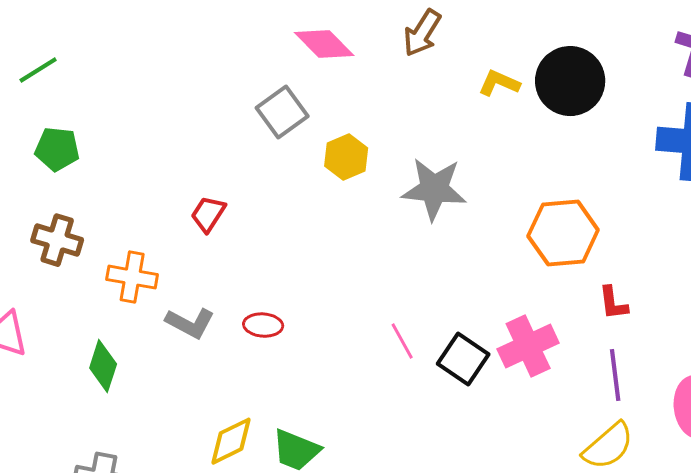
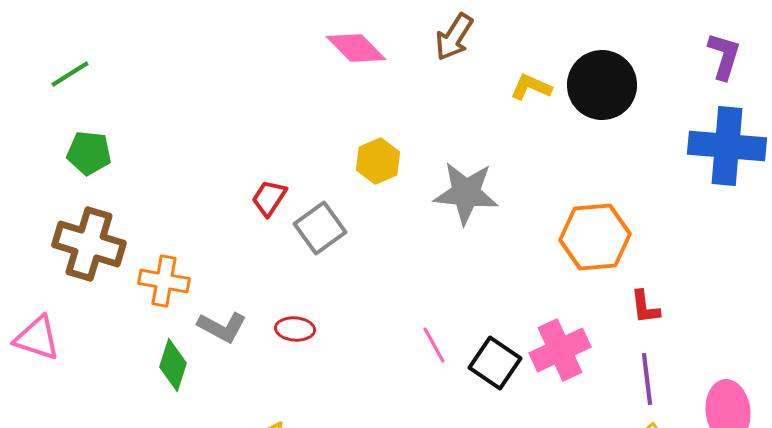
gray square: (282, 112) -> (320, 228), moved
red trapezoid: (208, 214) -> (269, 198), moved
brown cross: (57, 240) -> (89, 244), size x1.4
green diamond: (103, 366) -> (173, 365), moved

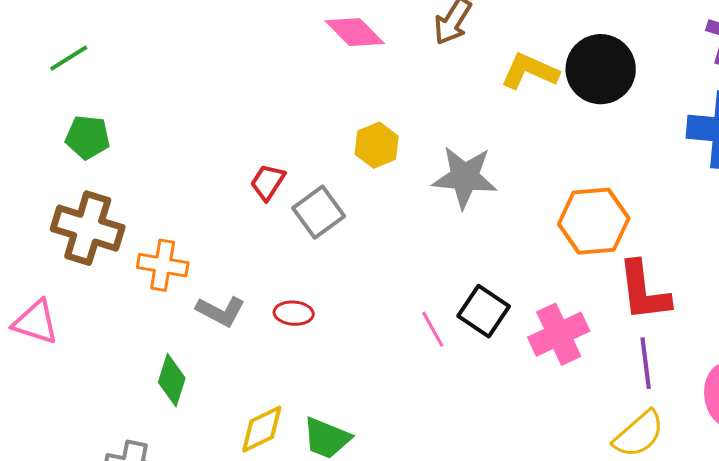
yellow L-shape: (531, 87) -> (530, 71), size x1.4
red L-shape: (645, 307) -> (644, 291), size x1.8
black square: (495, 363) -> (484, 311), moved
green diamond: (173, 365) -> (172, 380), moved

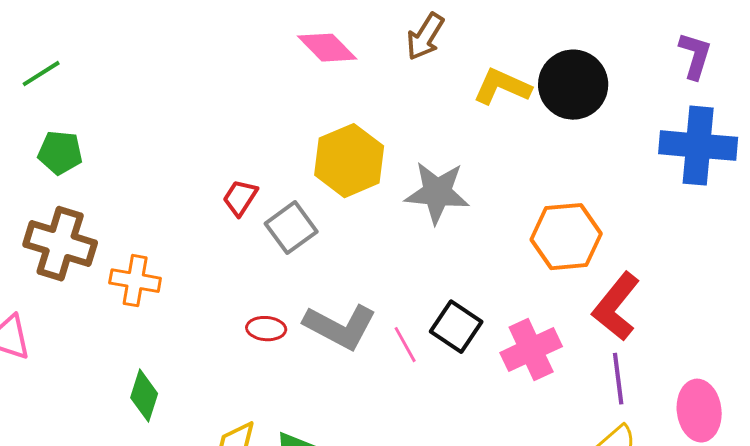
yellow hexagon: (377, 145) -> (349, 161), size x1.6
red L-shape: (644, 291) -> (616, 307), turned 46
gray L-shape: (221, 311) -> (340, 327), moved, size x1.5

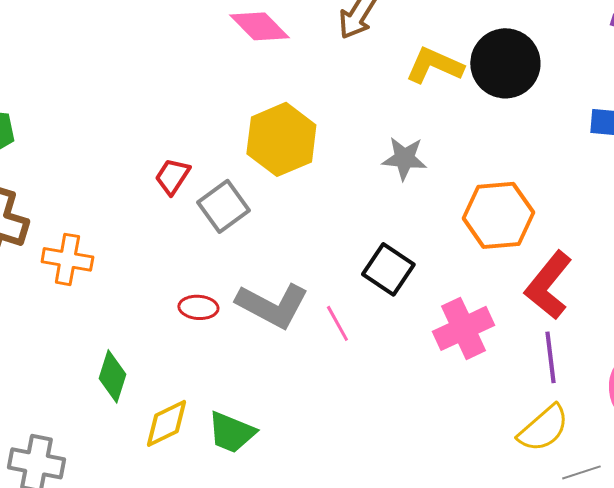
gray star: (437, 193) -> (404, 158), moved, size x0.7
black square: (456, 327) -> (388, 269), moved
green diamond: (144, 396) -> (112, 376), moved

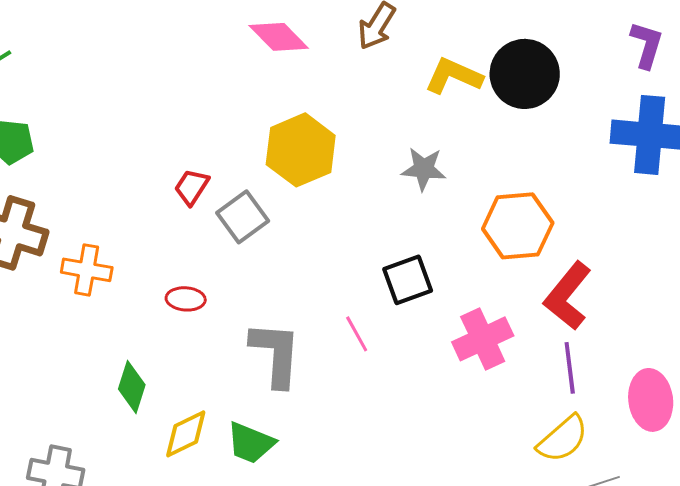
black square: (388, 269) -> (408, 280), turned 36
gray L-shape: (272, 305) -> (276, 354), moved, turned -114
red ellipse: (198, 307) -> (186, 299), moved

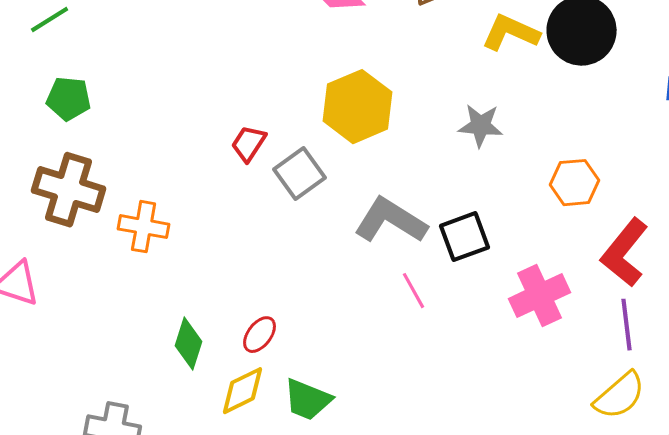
orange hexagon: (518, 226) -> (575, 183), size x0.7
red ellipse: (186, 299) -> (260, 335), moved, turned -57
gray L-shape: (276, 354) -> (391, 221), moved, turned -62

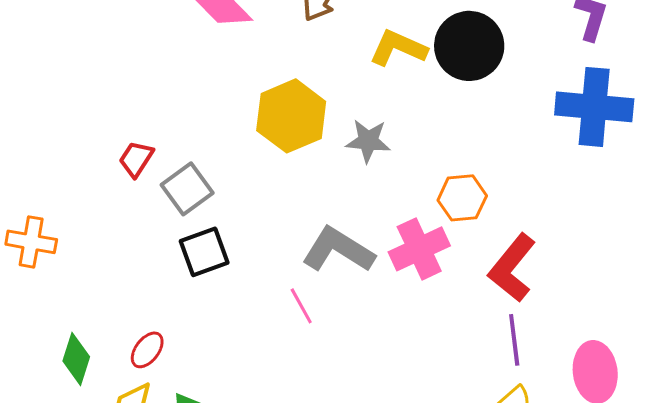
yellow hexagon: (358, 107) -> (291, 116), moved
gray L-shape: (391, 221) -> (338, 250), moved
black square: (465, 237) -> (204, 252), moved
pink cross: (540, 296) -> (419, 249), moved

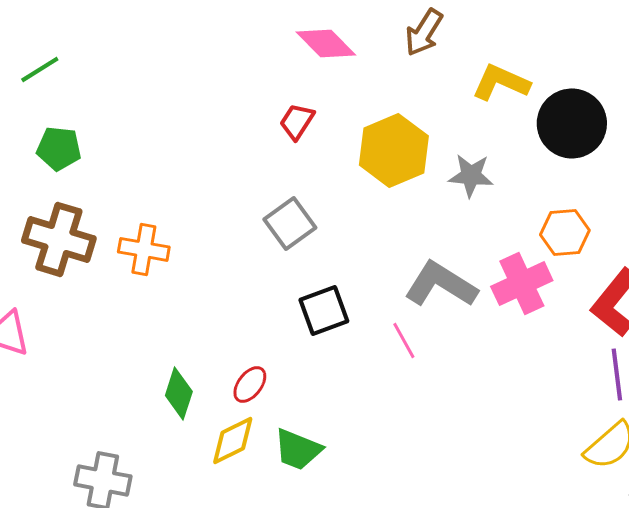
black circle: (469, 46) -> (572, 123), moved
red trapezoid: (136, 159) -> (297, 121), moved
orange cross: (31, 242) -> (144, 249), moved
black square: (204, 252) -> (324, 310), moved

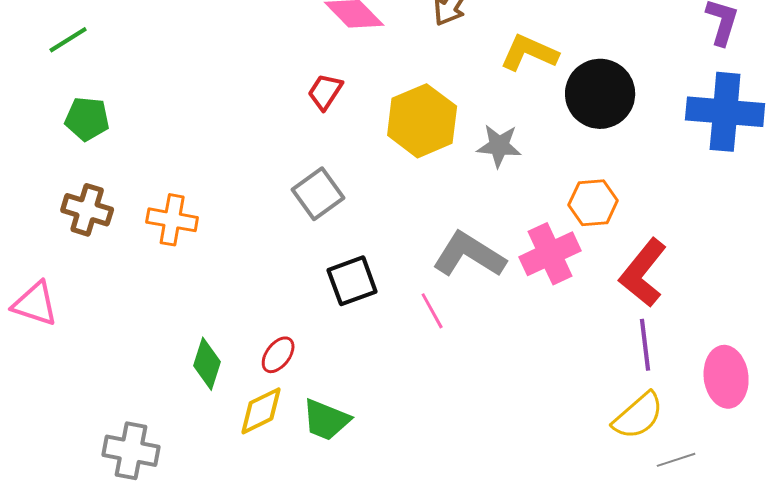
brown cross: (59, 239) -> (87, 210), size x0.7

